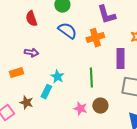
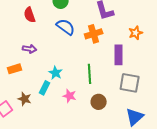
pink star: (80, 109) -> (70, 96), moved

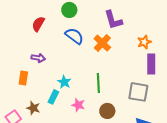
red semicircle: (30, 15) -> (38, 24), turned 49
orange cross: (94, 34) -> (102, 43), turned -30
purple rectangle: (119, 55) -> (151, 64), moved
orange rectangle: (15, 69) -> (23, 78), turned -64

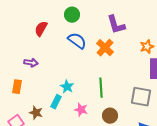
purple arrow: (38, 58) -> (31, 63), moved
orange rectangle: (23, 78) -> (17, 87), moved

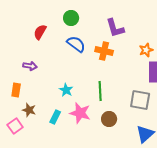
orange cross: (105, 48) -> (104, 51), turned -30
cyan rectangle: (56, 102) -> (55, 117), moved
pink star: (81, 110) -> (80, 113), size x1.5
brown star: (36, 113) -> (29, 110), moved

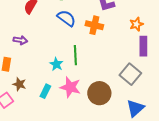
green line: (100, 91) -> (75, 55), moved
gray square: (140, 100) -> (130, 74), turned 30
brown circle: (109, 119) -> (99, 93), size x1.5

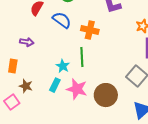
blue semicircle: (66, 18) -> (62, 20), moved
orange cross: (94, 25) -> (90, 30), moved
cyan rectangle: (45, 91) -> (55, 85), moved

